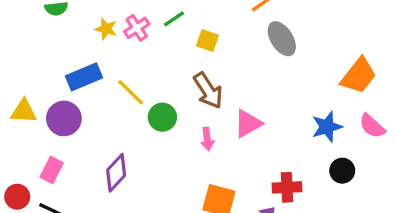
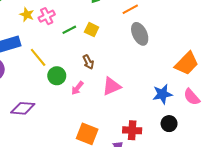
green line: (174, 19) -> (69, 30), moved
brown arrow: (208, 91) -> (88, 62), size x0.6
pink arrow: (207, 139) -> (77, 88), moved, turned 40
purple diamond: (116, 173) -> (23, 108), turned 45

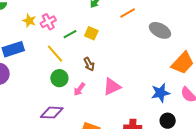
gray ellipse: (140, 34) -> (160, 30), moved, turned -35
yellow line: (38, 57) -> (55, 54), moved
purple diamond: (23, 108) -> (52, 113), moved

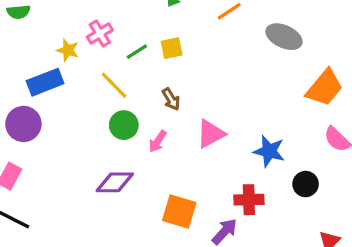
yellow star: (29, 21) -> (68, 50), moved
yellow square: (91, 33) -> (172, 48), turned -32
blue star: (160, 93) -> (269, 151), moved, turned 30

